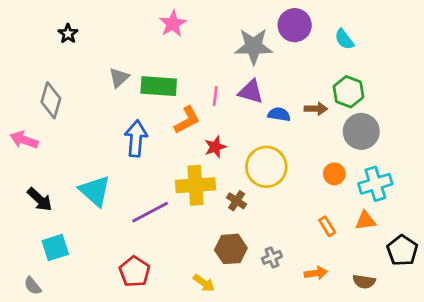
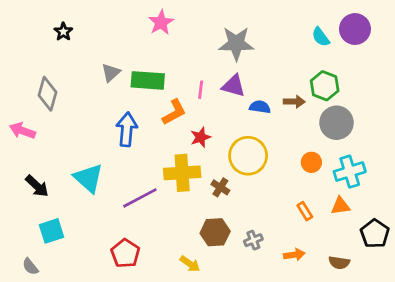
purple circle: (295, 25) -> (355, 29), moved

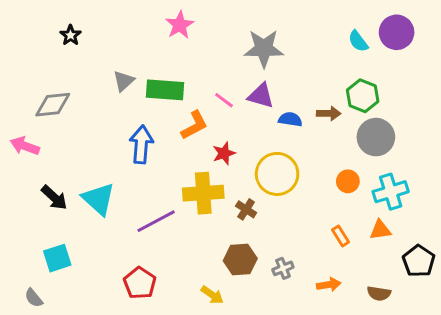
pink line: (201, 90) -> (224, 100), turned -60
gray diamond: (48, 94) -> (53, 105), turned 68
black arrow: (37, 186) -> (54, 198), moved

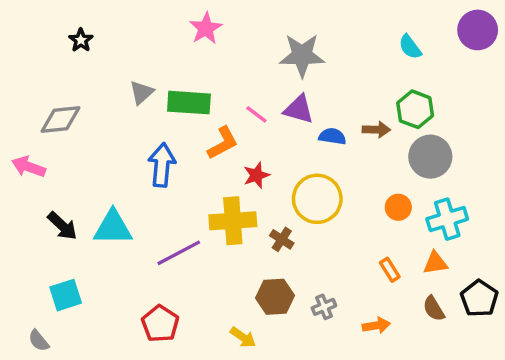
purple circle: (397, 32) -> (478, 30), moved
cyan triangle: (99, 199) -> (113, 228), turned -42
brown semicircle: (379, 293) -> (434, 309), moved, turned 50

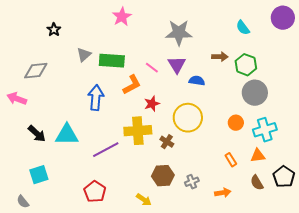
black star: (81, 40) -> (54, 30), moved
purple triangle: (299, 109) -> (177, 65), turned 42
brown arrow: (376, 130) -> (220, 57), moved

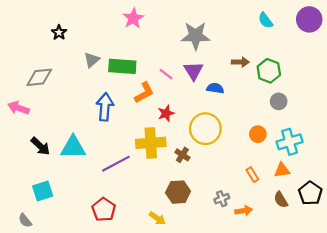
cyan semicircle: (243, 28) -> (266, 20), moved
gray circle: (255, 93) -> (279, 101), size x0.6
gray cross: (192, 182) -> (222, 199), moved

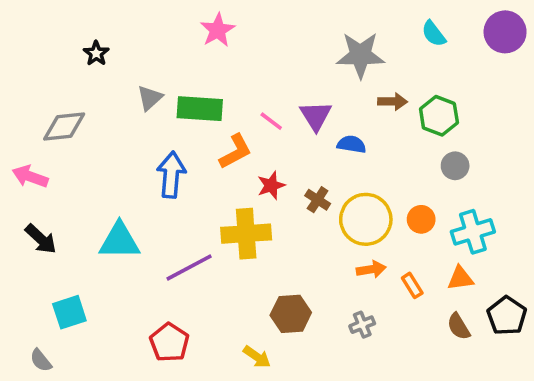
gray star: (196, 36) -> (360, 55), moved
yellow circle: (205, 129) -> (366, 219), moved
black arrow: (40, 146) -> (41, 239), moved
brown cross: (182, 155) -> (318, 200), moved
orange arrow: (244, 211) -> (371, 269), moved

